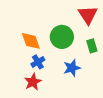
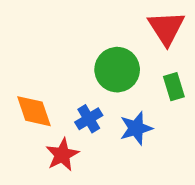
orange diamond: (31, 41) -> (34, 111), moved
blue cross: (38, 62) -> (89, 119), moved

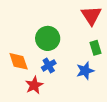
green circle: (117, 70) -> (48, 38), moved
blue star: (136, 128) -> (85, 71), moved

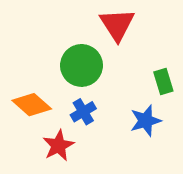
red triangle: (91, 16) -> (117, 25), moved
orange diamond: (19, 61) -> (32, 105), turned -30

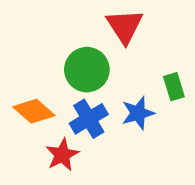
blue cross: (83, 112) -> (89, 119), size x1.4
blue star: (146, 121) -> (138, 113), moved

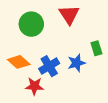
green circle: (87, 70) -> (31, 24), moved
red star: (62, 155) -> (34, 86), turned 30

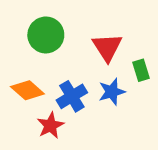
red triangle: (69, 15) -> (107, 47), moved
red star: (34, 86) -> (50, 125), turned -30

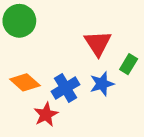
green circle: (46, 35) -> (19, 21), moved
green rectangle: (141, 70) -> (129, 64), turned 48

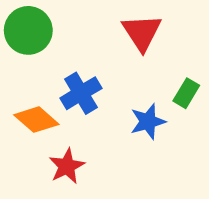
red triangle: (98, 43) -> (142, 32), moved
blue cross: (66, 88) -> (81, 93), moved

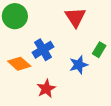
red star: (67, 166) -> (46, 89), moved

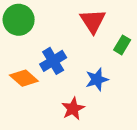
green rectangle: (99, 50) -> (122, 45), moved
red star: (46, 89) -> (73, 109), moved

